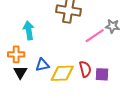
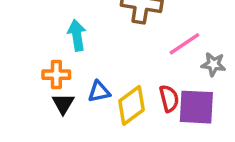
gray star: (112, 26) -> (213, 64), moved
yellow diamond: (62, 73) -> (131, 105), turned -35
purple square: (102, 74) -> (196, 107), size x1.6

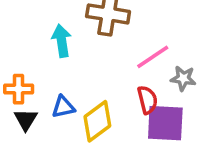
cyan arrow: (77, 35) -> (62, 41), moved
red semicircle: (169, 98) -> (147, 100), moved

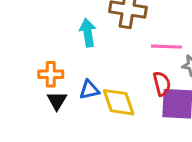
pink line: (153, 57) -> (167, 47), turned 36
yellow diamond: (97, 121) -> (119, 102), turned -72

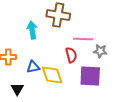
red semicircle: (162, 84) -> (71, 55), moved
black triangle: (57, 101) -> (17, 89), moved

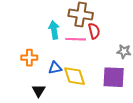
pink line: (83, 39) -> (76, 39), moved
red semicircle: (71, 55) -> (94, 31), moved

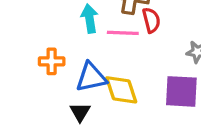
blue triangle: (55, 68) -> (91, 77), size x1.5
black triangle: (39, 91) -> (80, 112), moved

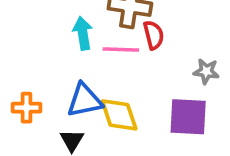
orange cross: (52, 61) -> (26, 108), moved

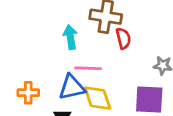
pink line: (121, 50) -> (88, 68), moved

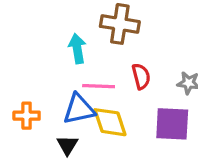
red semicircle: (123, 38) -> (141, 76), moved

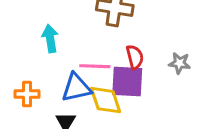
cyan arrow: (77, 49) -> (50, 38), moved
purple square: (172, 124) -> (127, 82), moved

